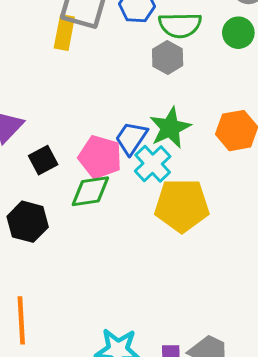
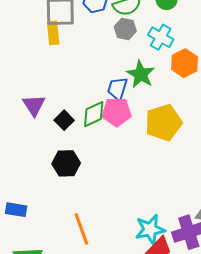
pink pentagon: (100, 157) -> (117, 112), moved
cyan cross: (153, 164) -> (161, 37), moved
green diamond: (90, 191) -> (94, 114), moved

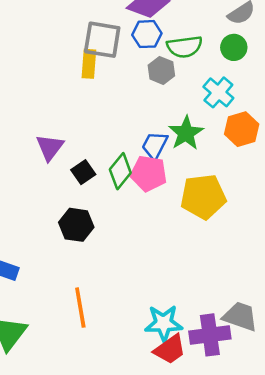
gray hexagon: (125, 29) -> (161, 70), moved
green diamond: (94, 114) -> (120, 171), turned -36

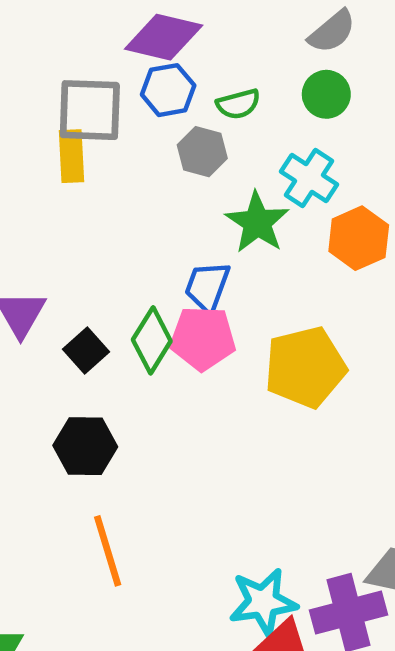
green semicircle: (185, 47) -> (238, 104), size x0.7
green star: (186, 133) -> (257, 222), moved
orange line: (80, 308) -> (108, 551), moved

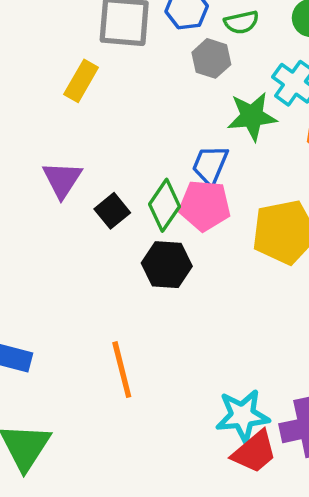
yellow rectangle: (72, 156) -> (81, 81), moved, turned 30
green star: (257, 222) -> (252, 116), turned 30
black hexagon: (85, 446) -> (167, 265), moved

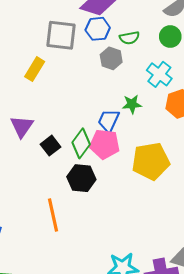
green star: (252, 116) -> (132, 104), moved, size x0.7
orange line: (122, 370) -> (53, 215), moved

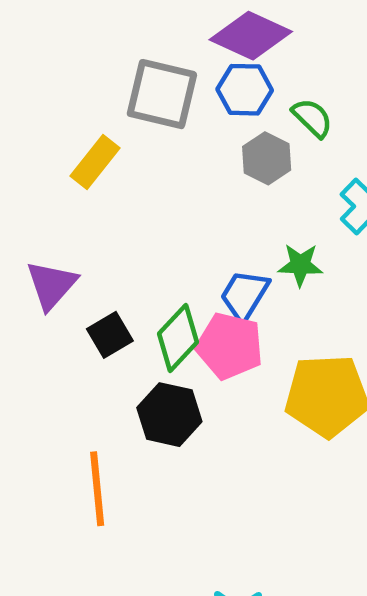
green semicircle: (129, 38) -> (312, 118), turned -132

